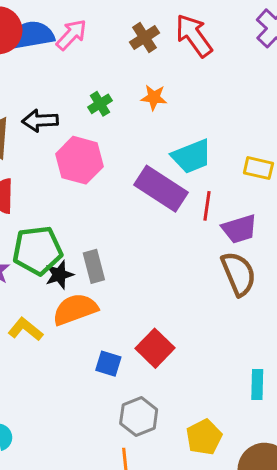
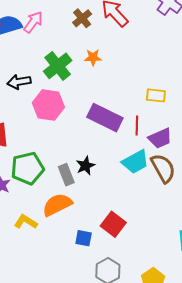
green cross: (100, 104) -> (58, 66), size x1.8
cyan trapezoid: (191, 156) -> (135, 162), moved
yellow rectangle: (258, 168) -> (156, 95), moved
black star: (59, 275) -> (85, 166), moved

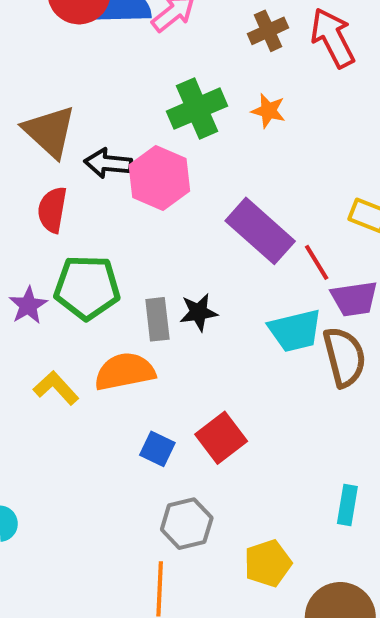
black arrow: (19, 82) -> (108, 163), moved
red line: (137, 125) -> (317, 262), turned -48

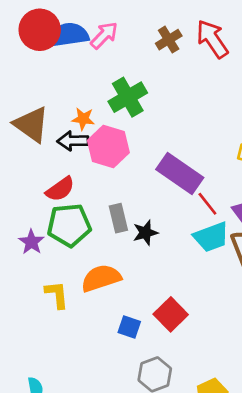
orange star: (268, 111) -> (83, 119), moved
red semicircle: (52, 210) -> (60, 189), moved, turned -128
red line: (317, 262) -> (207, 204), moved
gray rectangle: (157, 319) -> (118, 218), moved
yellow L-shape: (56, 388) -> (57, 295), turned 44

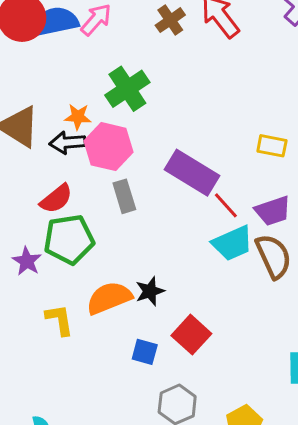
gray rectangle: (118, 218) -> (124, 196), moved
black star: (145, 233) -> (150, 291), moved

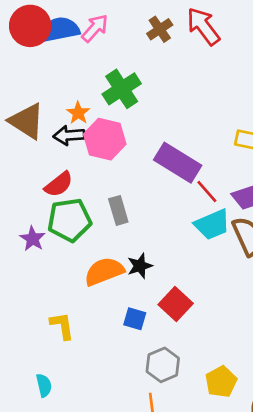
orange star: (78, 117) -> (78, 113), turned 30
gray rectangle: (124, 196) -> (118, 210), moved
yellow L-shape: (59, 320) -> (62, 326), moved

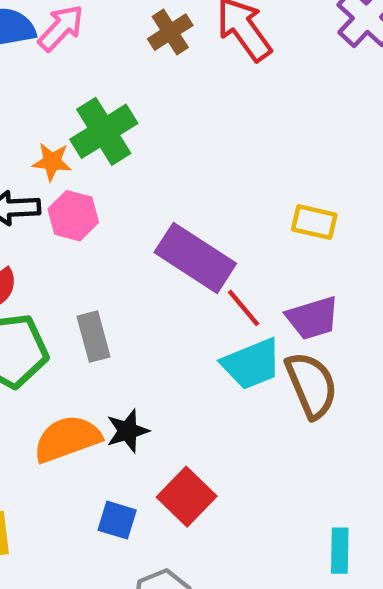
orange star: (78, 113) -> (52, 162), moved, turned -30
pink hexagon: (105, 139) -> (73, 216), size x0.7

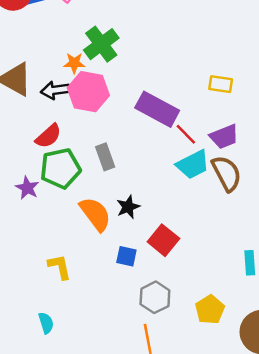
pink hexagon: (73, 216) -> (88, 92), size x1.5
orange semicircle: (67, 439) -> (95, 214), turned 78

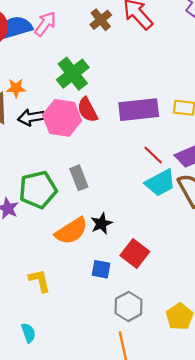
orange star: (74, 63) -> (16, 88), moved
purple rectangle: (157, 109) -> (139, 110), moved, turned -33
red semicircle: (48, 136) -> (87, 110), moved, turned 105
orange semicircle: (95, 214) -> (71, 231), turned 96

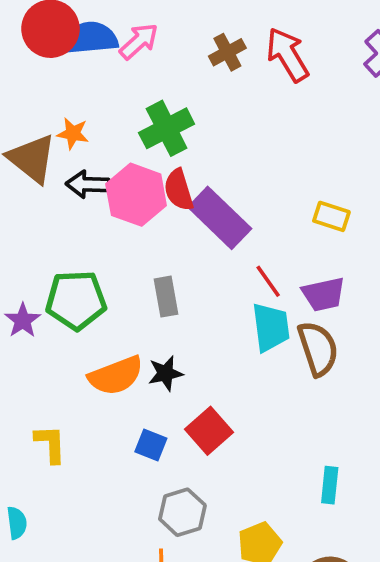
purple rectangle: (139, 110) -> (220, 218), moved, turned 39
gray rectangle: (79, 178) -> (166, 297), moved
cyan trapezoid: (160, 183) -> (271, 327), turned -80

